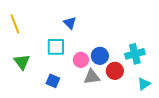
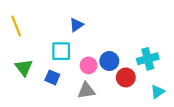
blue triangle: (70, 23) -> (76, 25), turned 40
gray triangle: (92, 77) -> (86, 91), moved
blue square: (53, 81) -> (52, 77), moved

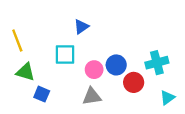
yellow line: (16, 26) -> (17, 41), moved
green triangle: (24, 68) -> (25, 72), turned -36
blue square: (52, 77) -> (42, 94), moved

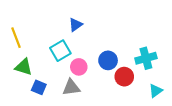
cyan square: (65, 54) -> (60, 51), turned -30
pink circle: (94, 70) -> (79, 67), moved
gray triangle: (92, 96) -> (71, 87), moved

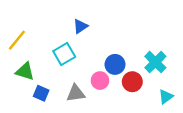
yellow line: (16, 38) -> (17, 40), turned 60
cyan cross: (146, 58) -> (155, 62), turned -30
pink circle: (79, 67) -> (100, 81), moved

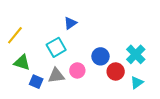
pink circle: (100, 81) -> (77, 70), moved
gray triangle: (76, 93) -> (56, 76), moved
cyan triangle: (166, 97) -> (137, 83), moved

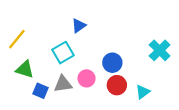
cyan cross: (136, 54) -> (160, 50), moved
red circle: (116, 71) -> (117, 85), moved
cyan triangle: (137, 83) -> (143, 92), moved

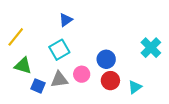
blue triangle: (79, 26) -> (66, 20), moved

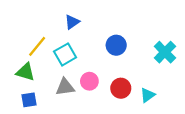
yellow line: (16, 37) -> (37, 46), moved
blue circle: (106, 59) -> (116, 45), moved
blue square: (38, 86) -> (29, 100), moved, turned -32

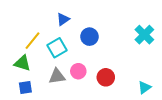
blue circle: (116, 45) -> (89, 37), moved
cyan cross: (165, 52) -> (144, 35), moved
cyan triangle: (148, 95) -> (144, 87), moved

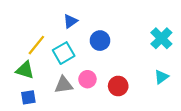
cyan triangle: (144, 87) -> (161, 77), moved

